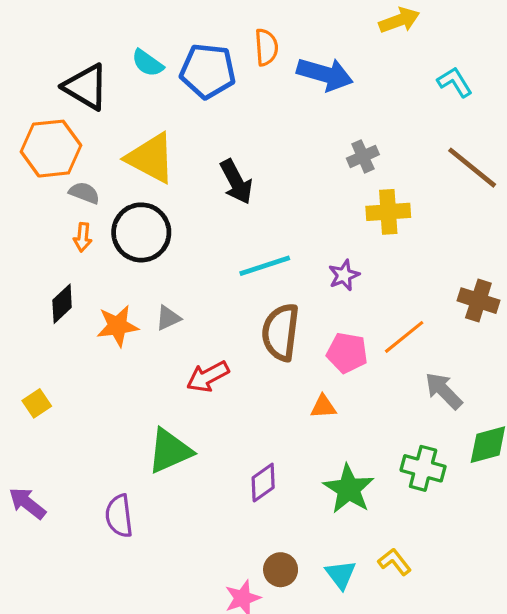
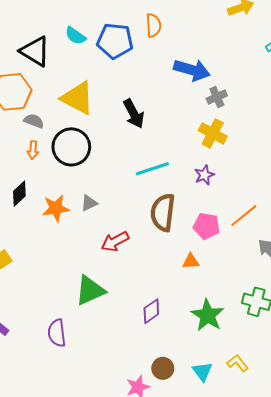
blue arrow: (325, 74) -> (192, 70), moved
yellow cross: (388, 212) -> (213, 133), moved, turned 32

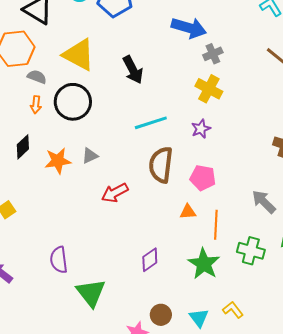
orange line: (244, 216) -> (216, 225), moved, turned -48
green triangle: (90, 290) -> (91, 293), moved, turned -44
purple semicircle: (57, 333) -> (59, 260), moved

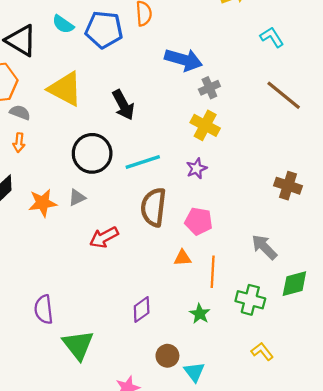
black circle: (73, 102) -> (92, 153), moved
green star: (204, 264) -> (200, 314), size x0.6
yellow L-shape: (233, 310) -> (262, 351), moved
brown circle: (161, 315) -> (167, 356), moved

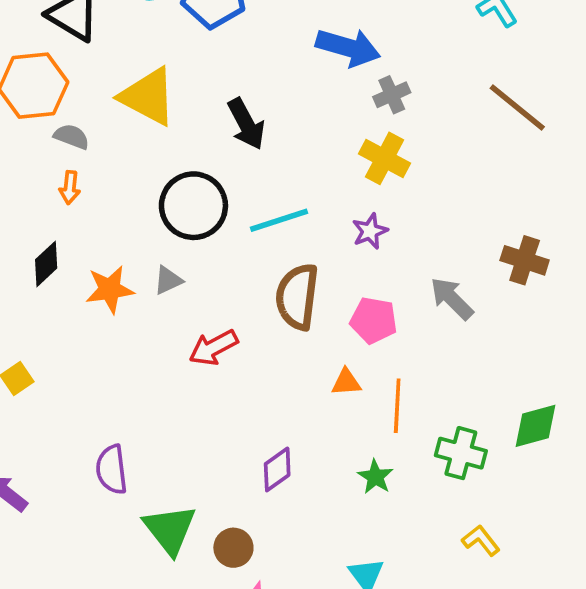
gray arrow: (264, 247) -> (452, 298), moved
brown circle: (167, 356) -> (233, 548), moved

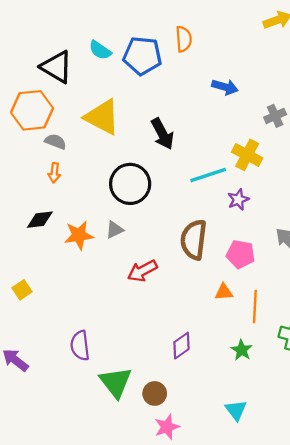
blue arrow: (348, 47) -> (225, 87), size x0.7
gray cross: (392, 95) -> (275, 116), moved
cyan line: (279, 220) -> (208, 175), moved
black diamond: (46, 264) -> (40, 220), turned 36

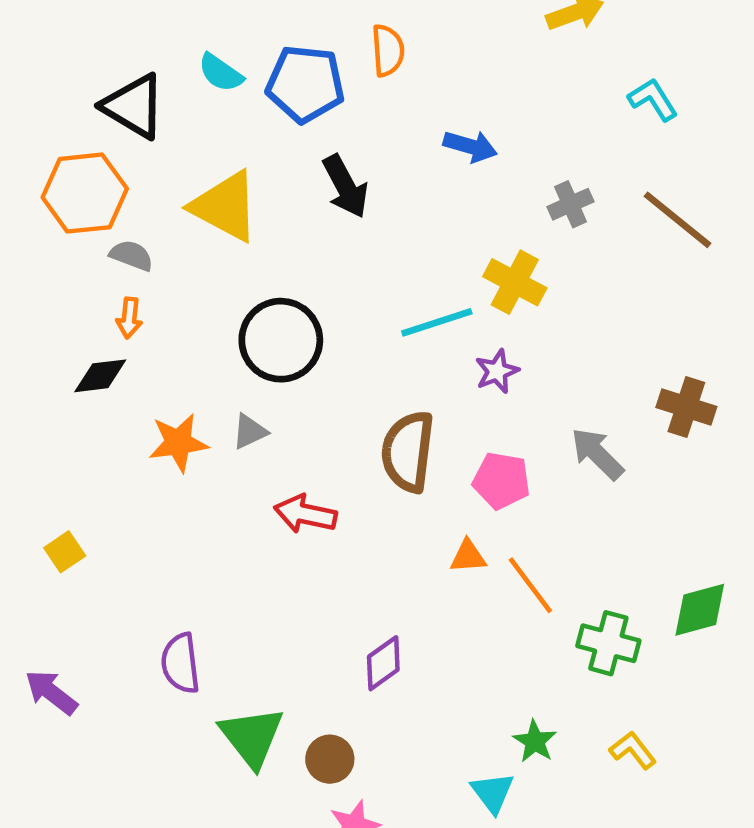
black arrow: (162, 134) -> (345, 186), moved
black diamond: (40, 220) -> (100, 376), moved
red arrow: (142, 271) -> (305, 514), turned 40
orange line: (255, 307) -> (530, 585), turned -40
green star: (242, 350) -> (535, 741), moved

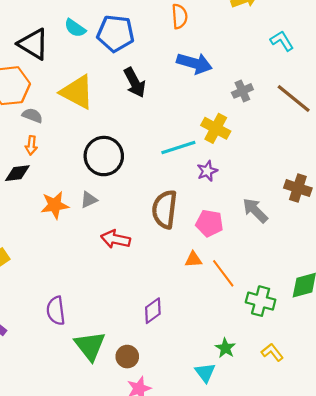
orange semicircle: (388, 50) -> (180, 16), moved
blue arrow: (470, 146) -> (194, 63), size x1.4

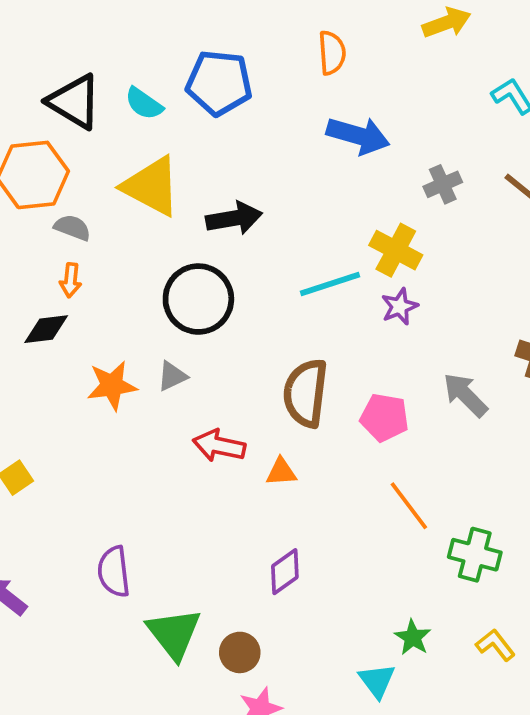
cyan semicircle: (75, 28) -> (144, 104), moved
black arrow: (135, 82) -> (234, 218), moved, turned -72
purple star: (207, 171) -> (400, 307), moved
orange triangle: (193, 259) -> (281, 472), moved

